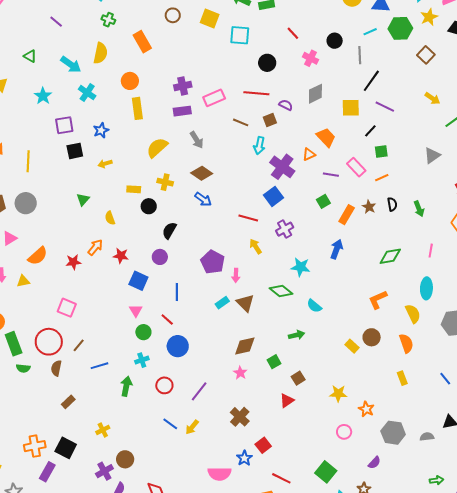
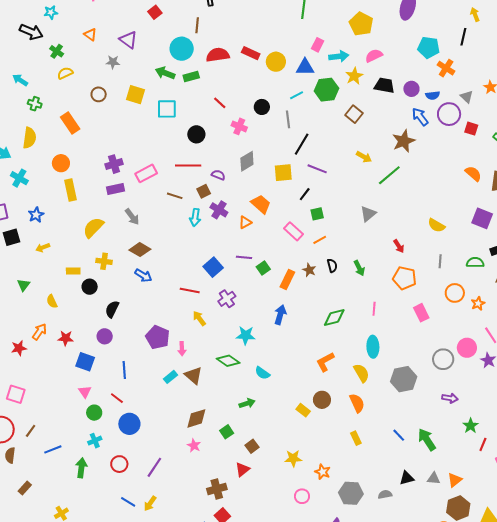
purple cross: (282, 167) -> (219, 210), moved, size x0.7
purple line: (331, 175) -> (244, 257), moved
brown cross: (240, 417) -> (217, 489), moved, turned 36

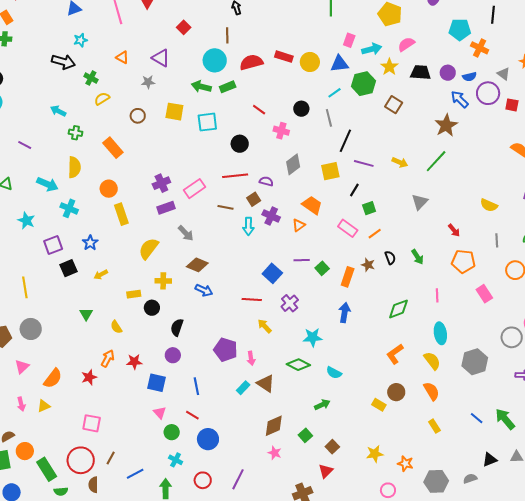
yellow arrow: (364, 157) -> (400, 162), moved
cyan cross: (95, 441) -> (176, 460), turned -32

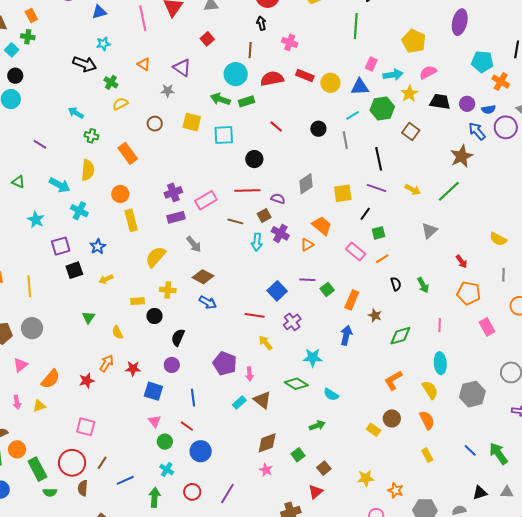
pink cross: (281, 131) -> (290, 42), moved
black line: (345, 141) -> (379, 159), moved, turned -40
brown star: (368, 265) -> (375, 315), moved

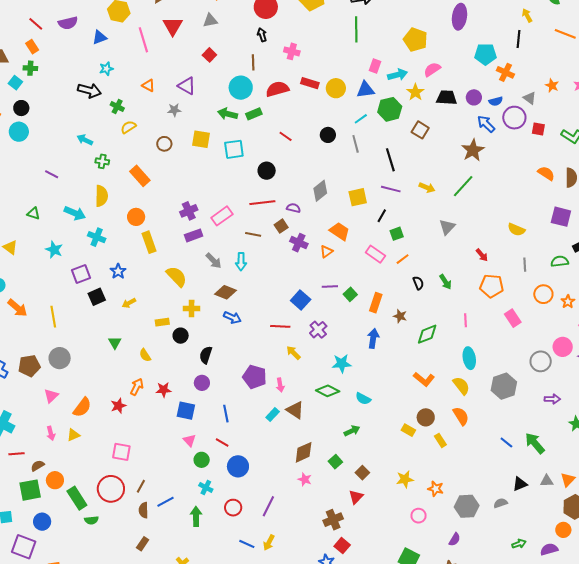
cyan arrow: (257, 242) -> (241, 262), moved
yellow semicircle: (156, 257) -> (177, 276), turned 100
orange L-shape: (393, 380) -> (424, 379), turned -105
yellow rectangle: (427, 455) -> (440, 440), moved
brown semicircle: (83, 488) -> (144, 510), moved

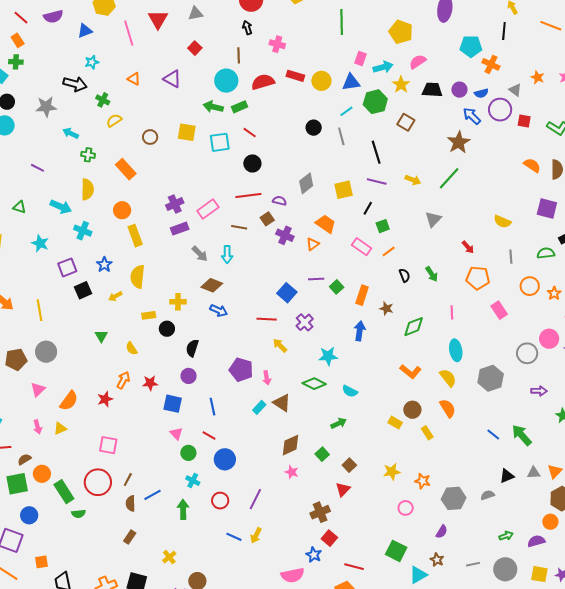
gray star: (174, 110) -> (46, 107), moved, size x1.5
red line: (286, 136) -> (250, 133), moved
yellow semicircle: (177, 276) -> (138, 277), moved, turned -130

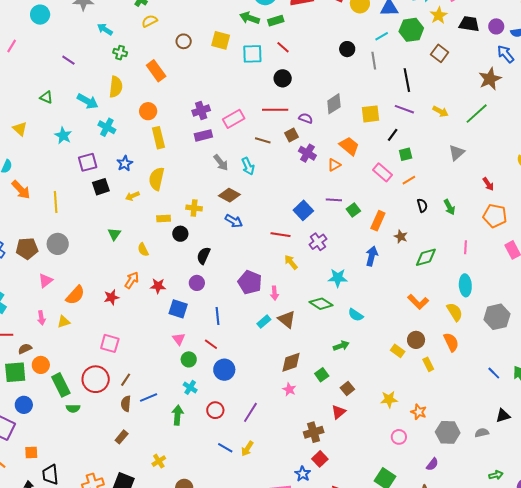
cyan arrow: (227, 254) -> (248, 166), turned -30

